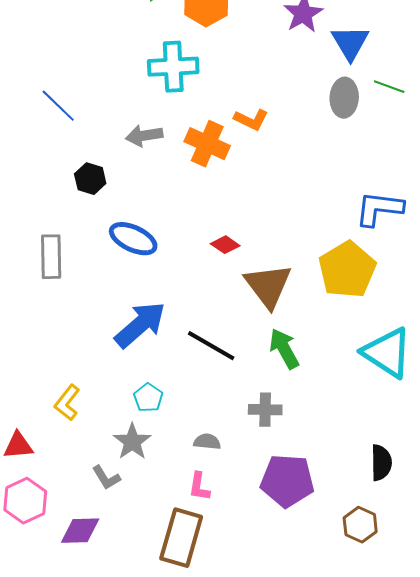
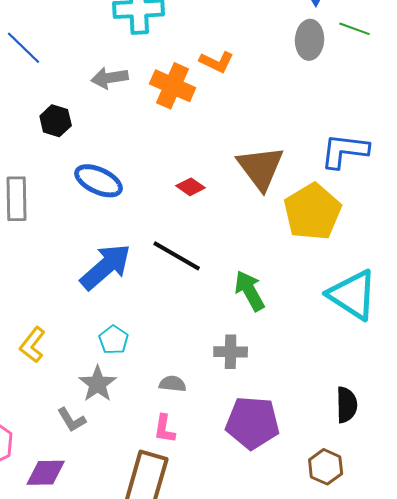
brown triangle: (268, 286) -> (261, 168), moved
black line: (211, 346) -> (177, 256), moved

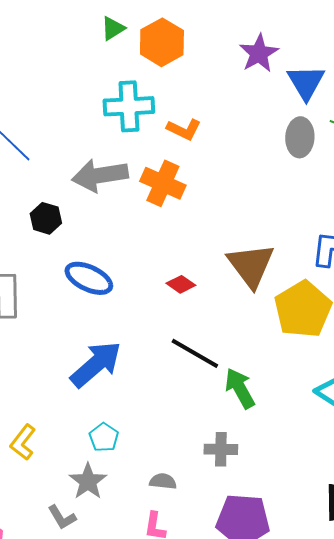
orange L-shape: (217, 62) -> (184, 129), moved
gray arrow: (110, 78) -> (100, 175), size x1.5
black line: (177, 256) -> (195, 353), moved

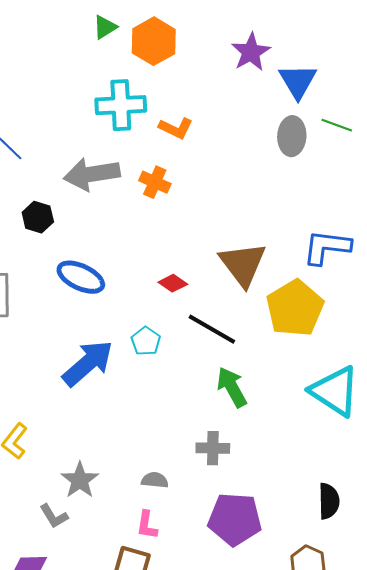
orange cross: (163, 183) -> (155, 182), size x0.7
black line: (195, 353) -> (212, 329), moved
cyan pentagon: (104, 437) -> (146, 341), moved

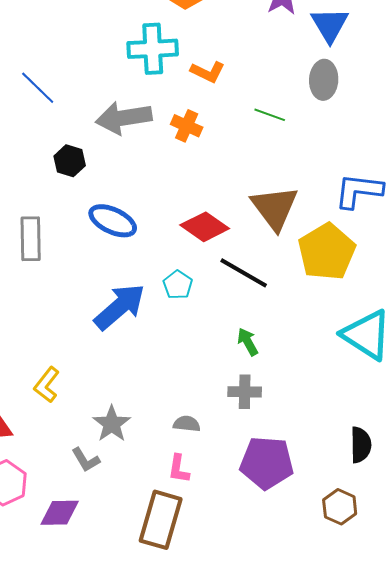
green line: (337, 125) -> (270, 115), moved
red diamond: (173, 283) -> (205, 227), size x1.6
green arrow: (232, 387) -> (248, 342), moved, size x0.7

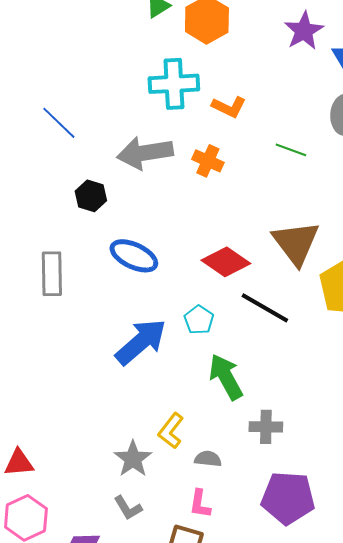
green arrow: (248, 342) -> (226, 377), moved, size x1.6
yellow L-shape: (47, 385) -> (171, 431), moved
gray L-shape: (86, 460) -> (128, 508), moved

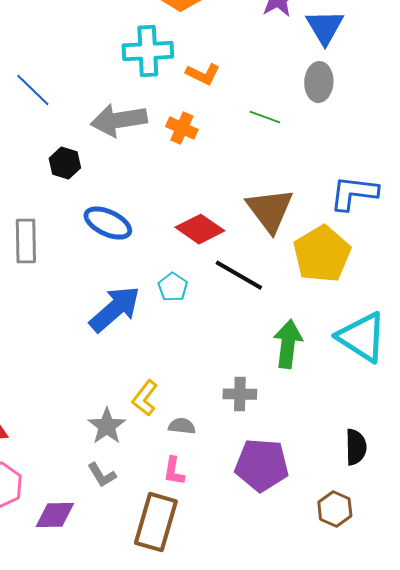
green arrow: (226, 377) -> (288, 344), moved, turned 36

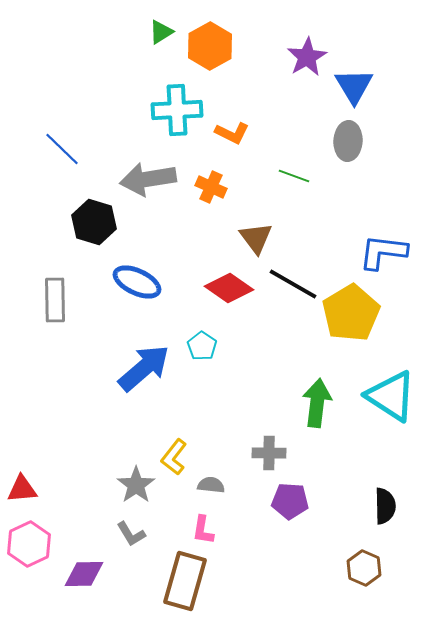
black hexagon: (65, 163) -> (94, 222), size x1.4
brown triangle: (270, 210) -> (256, 238), moved, size x0.7
black line: (239, 275) -> (293, 284), moved
purple pentagon: (262, 465) -> (290, 501), moved, size x0.7

